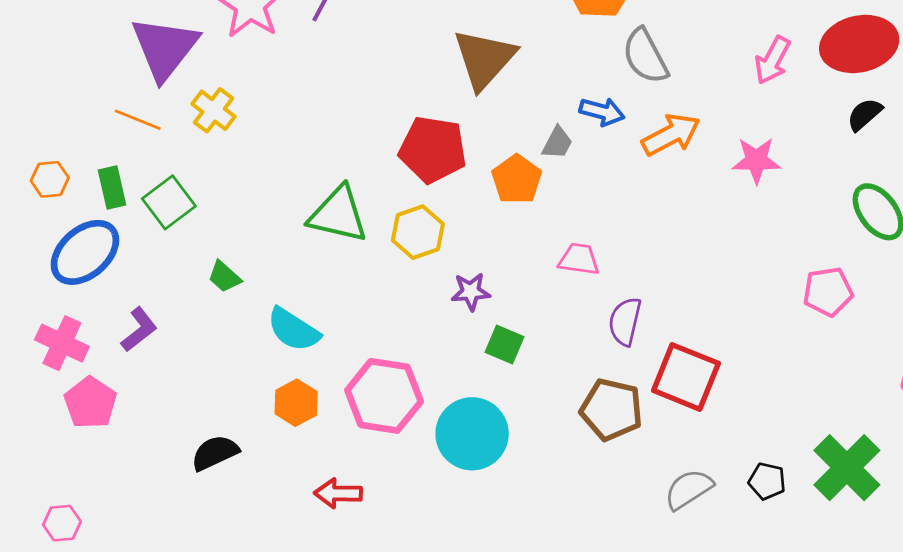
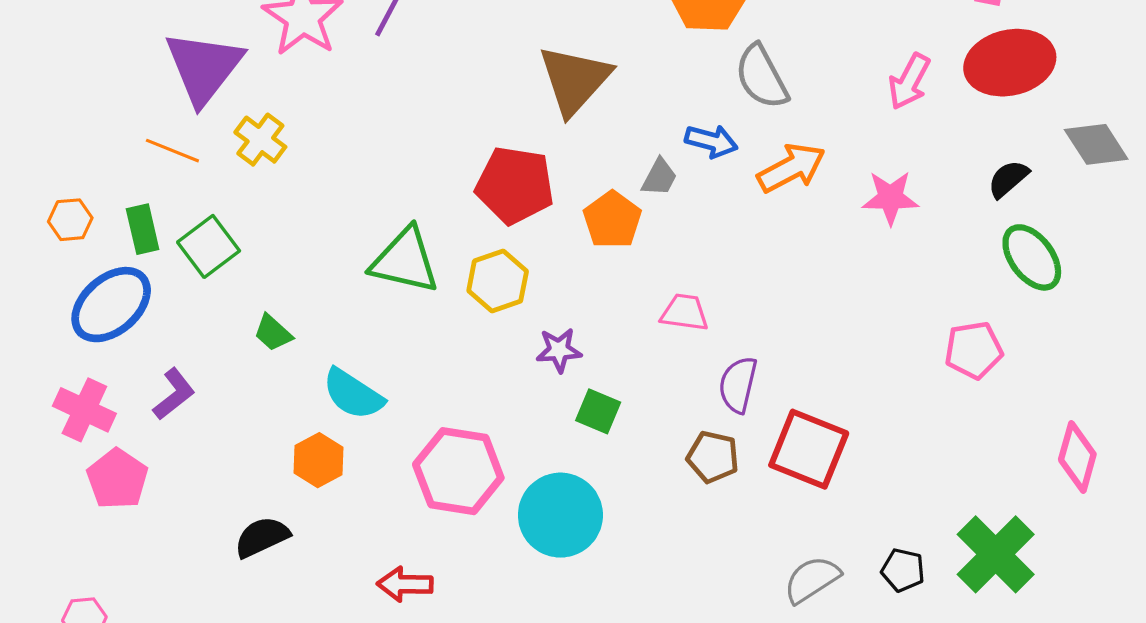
black semicircle: (865, 114) -> (1008, 179), moved
orange hexagon: (296, 403) -> (318, 460), moved
brown pentagon: (611, 409) -> (713, 457), moved, size x0.7

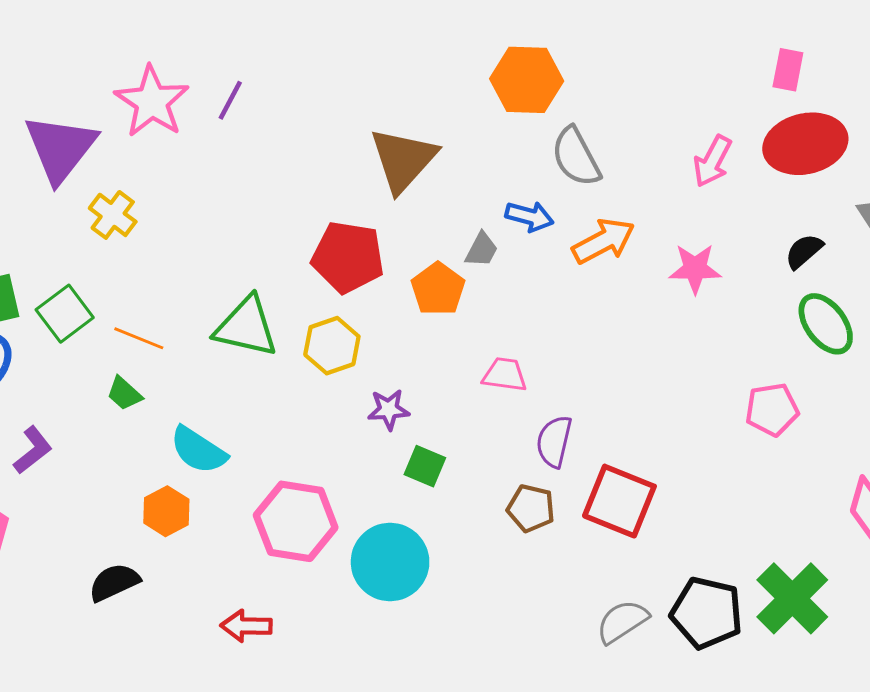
orange line: (172, 151) -> (139, 338), moved
black pentagon: (903, 570) -> (707, 613), size x1.8

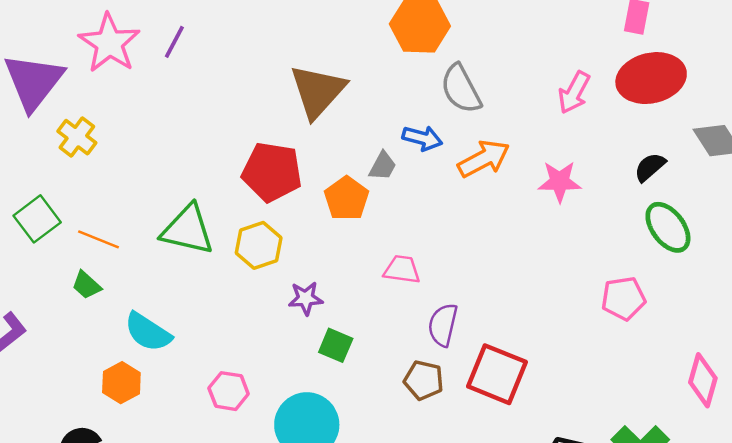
pink hexagon: (296, 521) -> (229, 391), size x0.6

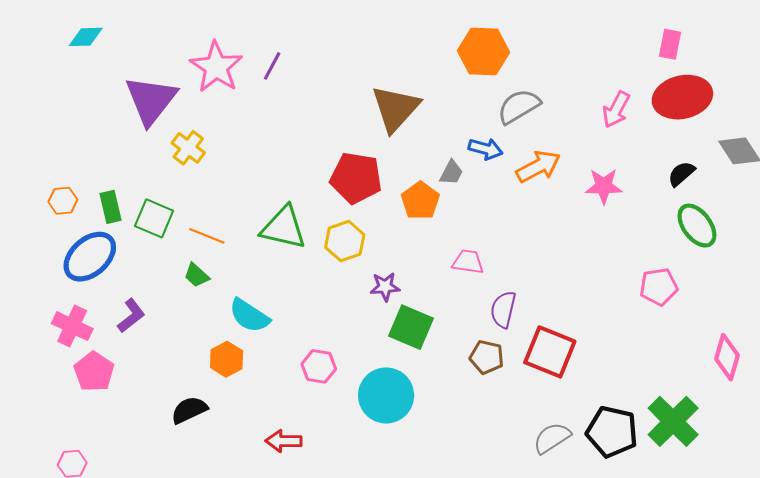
gray semicircle: (461, 89) -> (519, 106), turned 87
green square: (37, 219) -> (154, 218), turned -30
green square: (336, 345) -> (411, 327), size x1.5

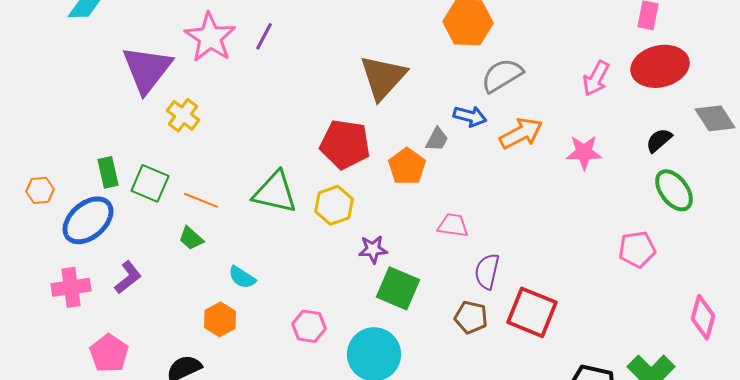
orange hexagon: (63, 201) -> (40, 190), moved
cyan semicircle: (249, 316) -> (242, 277), size x0.7
pink cross: (72, 326) -> (71, 287), turned -33
pink pentagon: (94, 372) -> (109, 353), moved

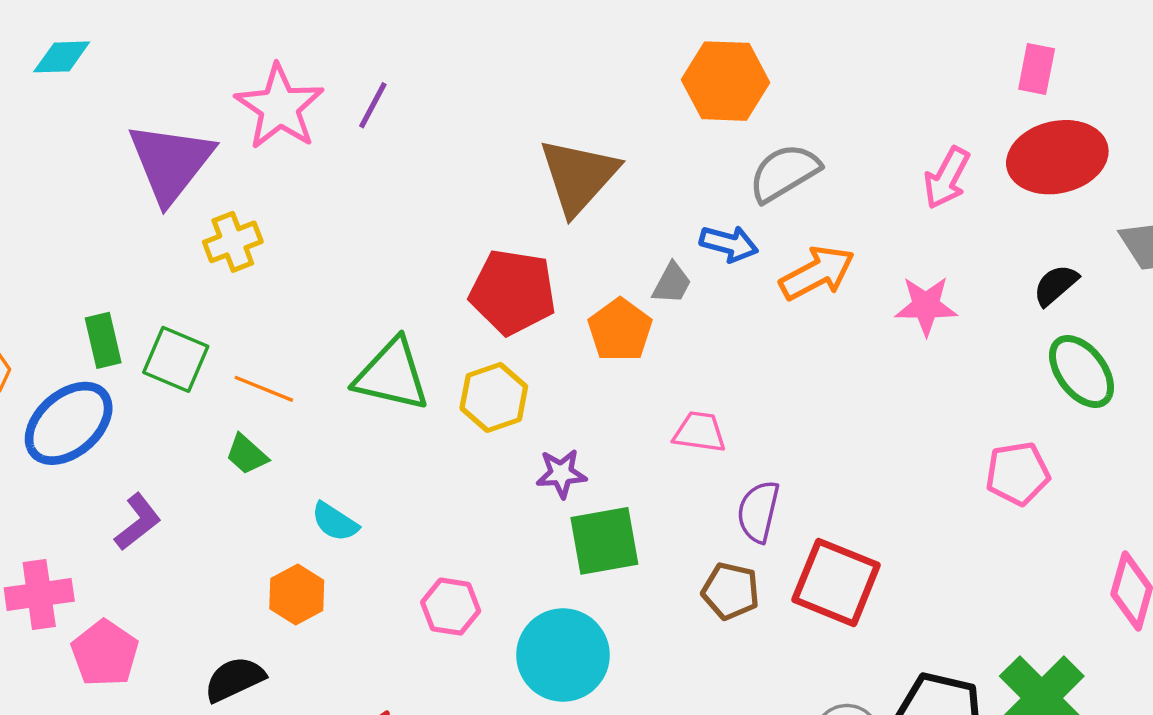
yellow cross: (183, 115) -> (233, 242), turned 32
pink cross: (71, 287) -> (39, 594), moved
green square: (398, 288) -> (604, 541), turned -33

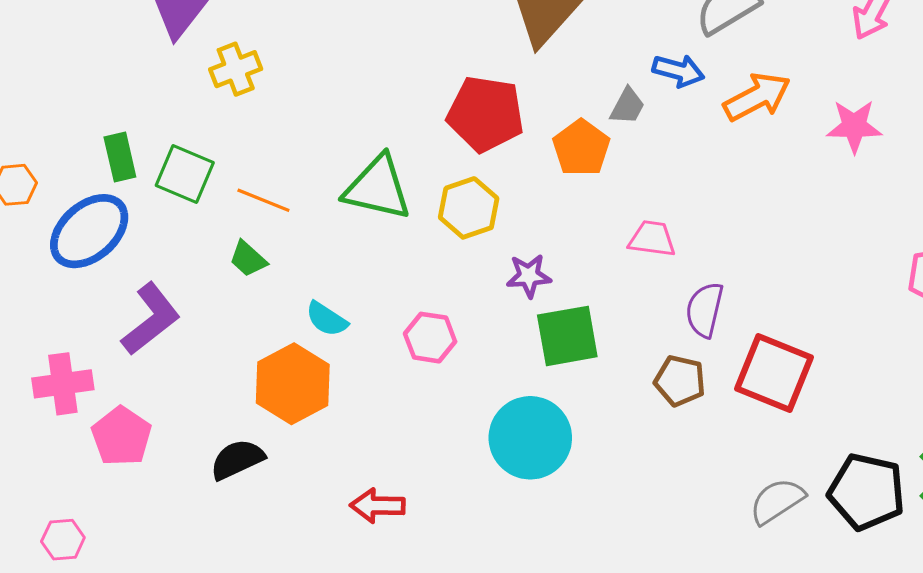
purple L-shape: (138, 522) -> (151, 319), size x1.4
orange hexagon: (297, 594) -> (293, 384), size x1.5
pink hexagon: (451, 607) -> (430, 338), moved

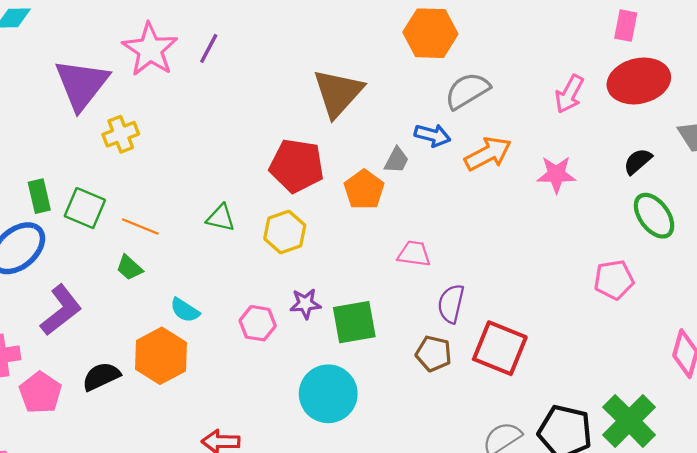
green triangle: (378, 188) -> (221, 218), size x0.6
purple star: (529, 276) -> (305, 304), moved
black semicircle: (237, 459) -> (101, 376), moved

